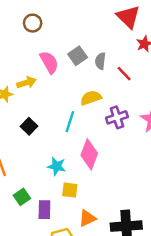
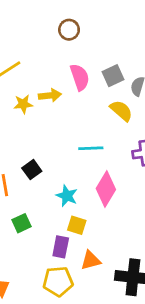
yellow semicircle: (91, 98) -> (121, 111), moved, turned 50
cyan line: (70, 122) -> (91, 148), turned 60
black square: (29, 126) -> (32, 170), moved
purple rectangle: (44, 210) -> (61, 247), moved

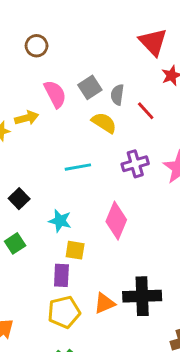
pink diamond: (106, 189) -> (116, 221), moved
green square: (21, 223) -> (15, 243), moved
orange triangle: (91, 260) -> (104, 303), moved

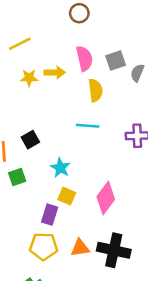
yellow semicircle: (104, 123) -> (95, 90), moved, turned 35
pink diamond: (116, 221) -> (106, 198), moved

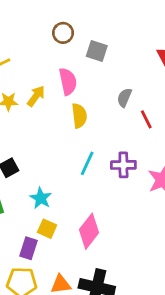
gray square: (116, 60) -> (97, 51), moved, turned 36
yellow arrow: (55, 72) -> (36, 96), turned -54
cyan line: (88, 126) -> (87, 163), moved, turned -70

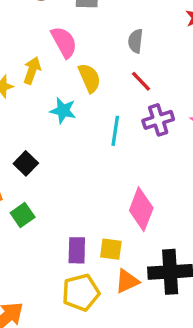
red line: (146, 119) -> (141, 81), moved
cyan star: (41, 198) -> (63, 111), moved
yellow square: (47, 229) -> (111, 249), moved

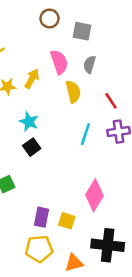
gray semicircle: (136, 41) -> (90, 64), moved
cyan star: (63, 111) -> (29, 122), moved
black square: (26, 163) -> (32, 147), moved
orange triangle: (127, 281) -> (74, 263), moved

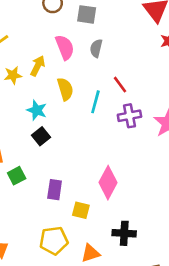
yellow semicircle: (73, 92) -> (65, 89), moved
cyan line: (85, 134) -> (95, 102), moved
purple rectangle: (42, 217) -> (55, 190), moved
black cross: (108, 245) -> (124, 233), size x0.7

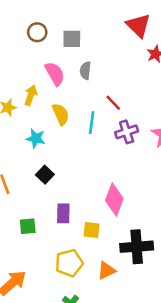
black square: (41, 136) -> (45, 175), moved
green square: (17, 176) -> (28, 226), moved, turned 30
black cross: (124, 233) -> (137, 247), size x1.4

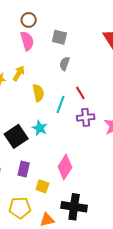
brown circle: (37, 32) -> (29, 20), moved
pink semicircle: (55, 74) -> (27, 41), moved
cyan star: (36, 138) -> (40, 128), moved
black square: (45, 175) -> (16, 136), size x1.6

